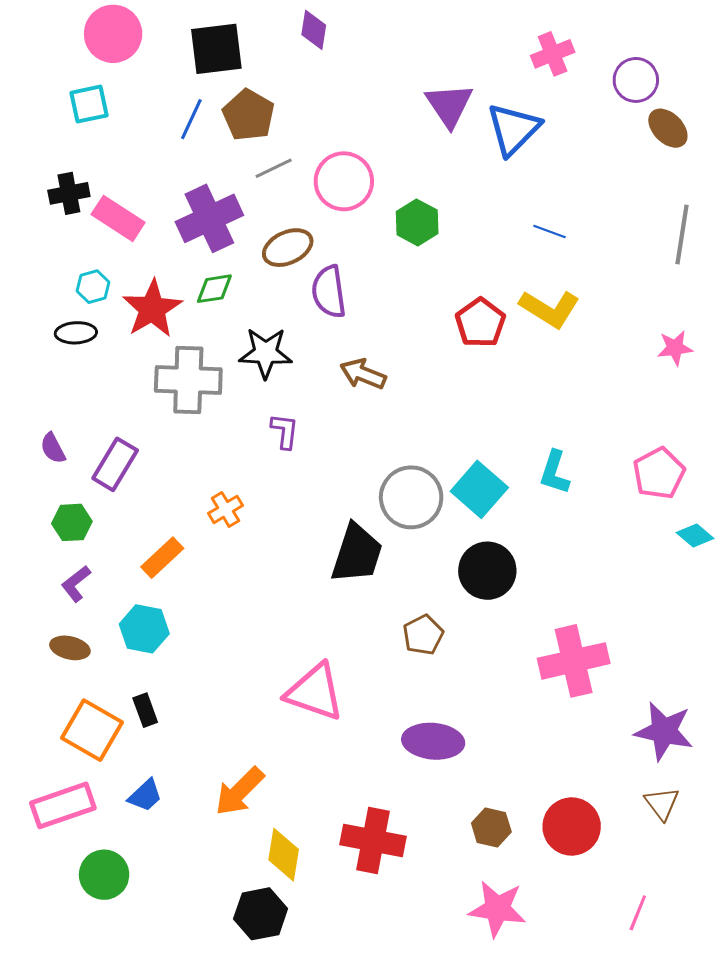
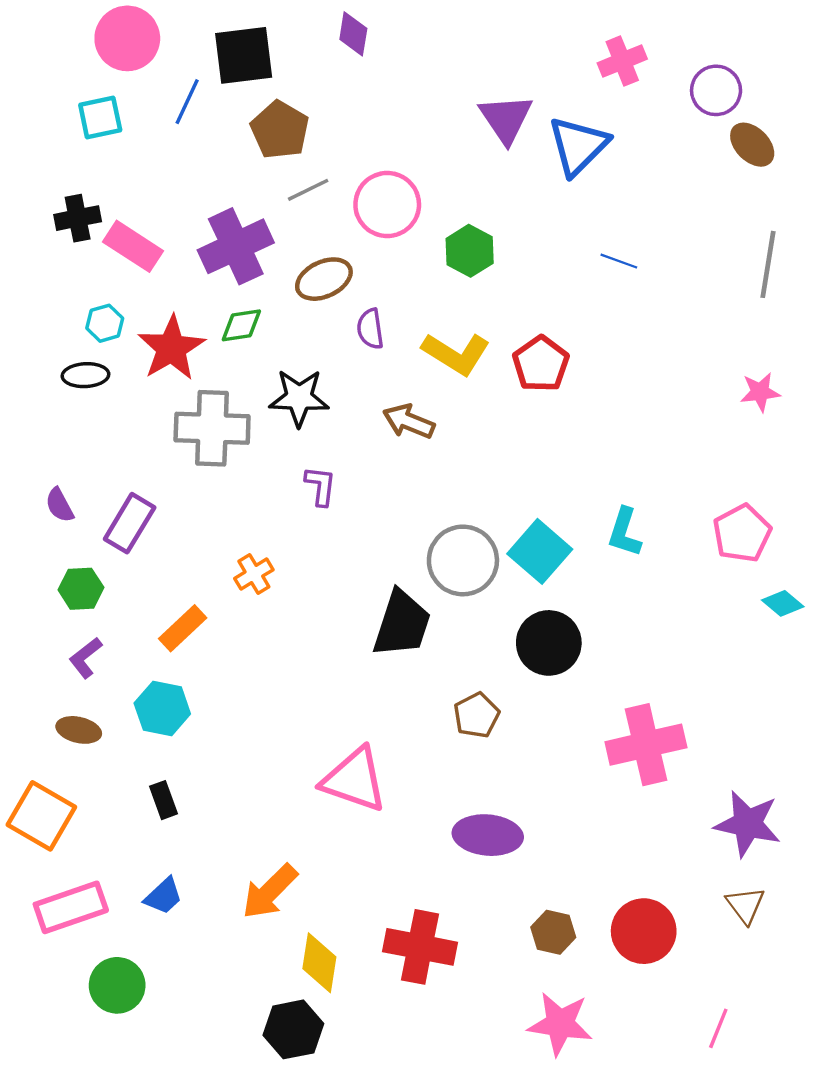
blue line: (191, 119) -> (187, 102), moved
purple semicircle: (329, 292) -> (370, 329), size x0.7
yellow L-shape: (550, 309) -> (456, 354), moved
orange square: (92, 730) -> (41, 816), moved

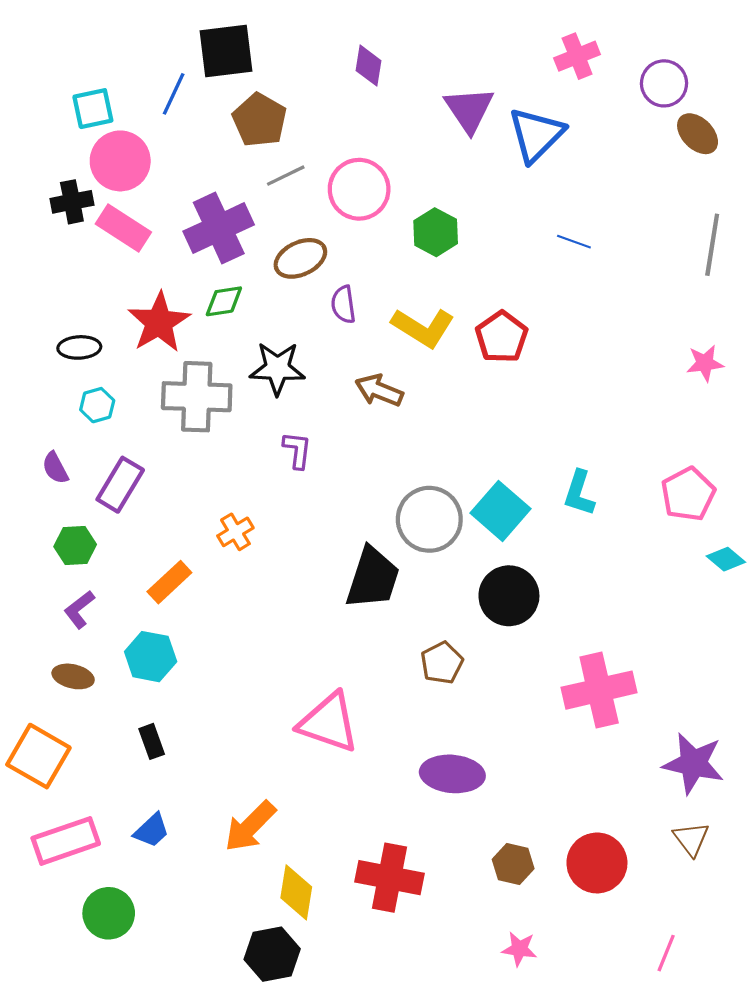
purple diamond: (353, 34) -> (369, 66), moved
pink circle: (127, 38) -> (120, 161), moved
cyan hexagon: (105, 323) -> (97, 405), moved
pink star: (560, 1024) -> (519, 949), size x0.6

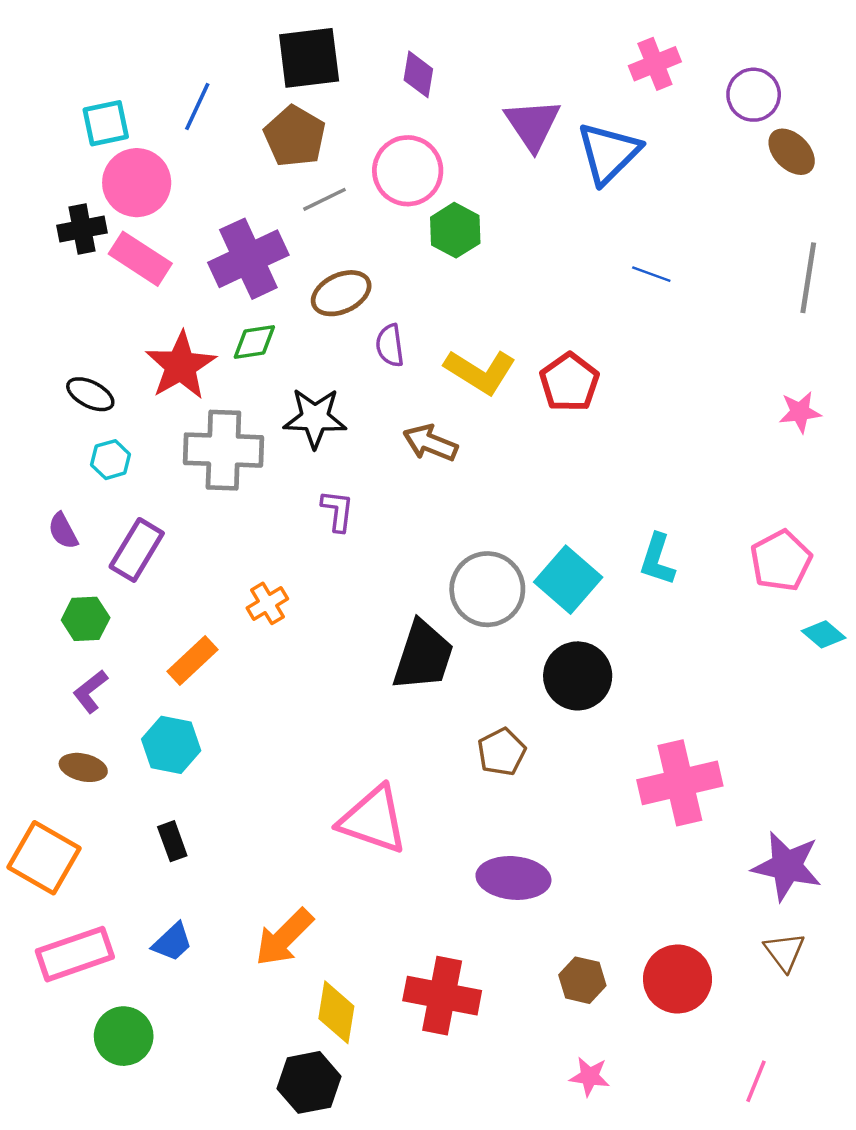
black square: (226, 51) -> (309, 58), moved
pink circle: (359, 189) -> (408, 171), moved
green hexagon: (436, 232) -> (455, 230), moved
black ellipse: (79, 347) -> (90, 394), turned 30

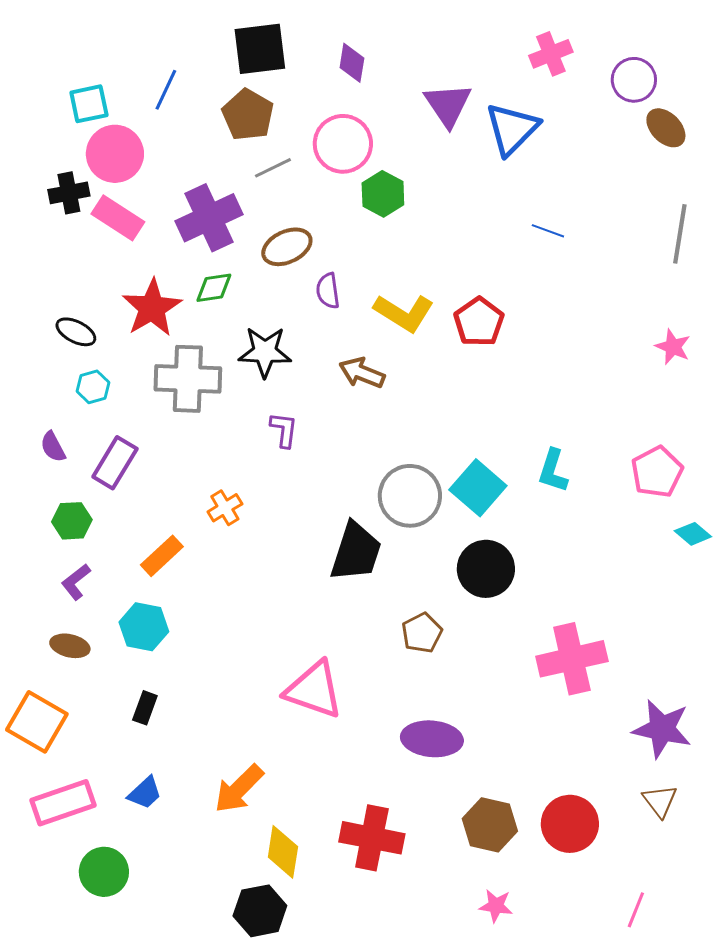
pink star: (800, 412) -> (673, 347), turned 30
black rectangle: (172, 841) -> (145, 708), turned 40
brown hexagon: (582, 980) -> (490, 825), size x1.4

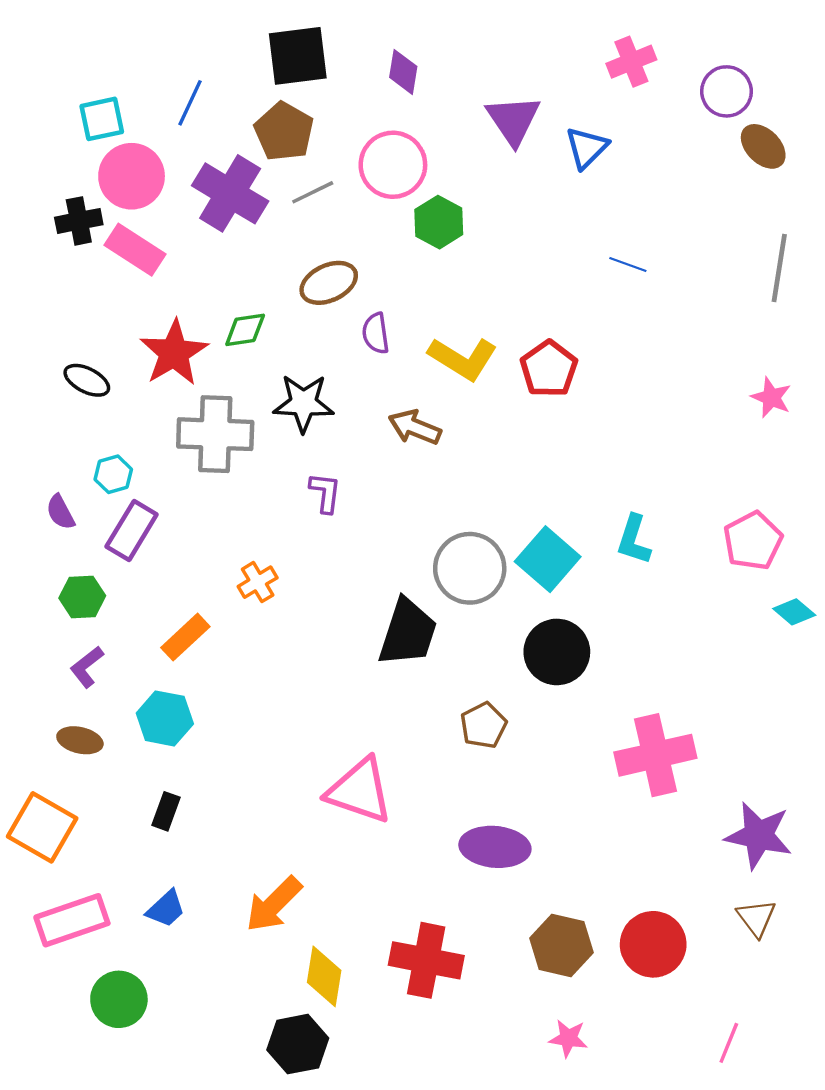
blue triangle: (512, 129) -> (587, 148), size x0.7
purple cross: (209, 218) -> (230, 193), moved, turned -34
cyan hexagon: (93, 387) -> (113, 474), moved

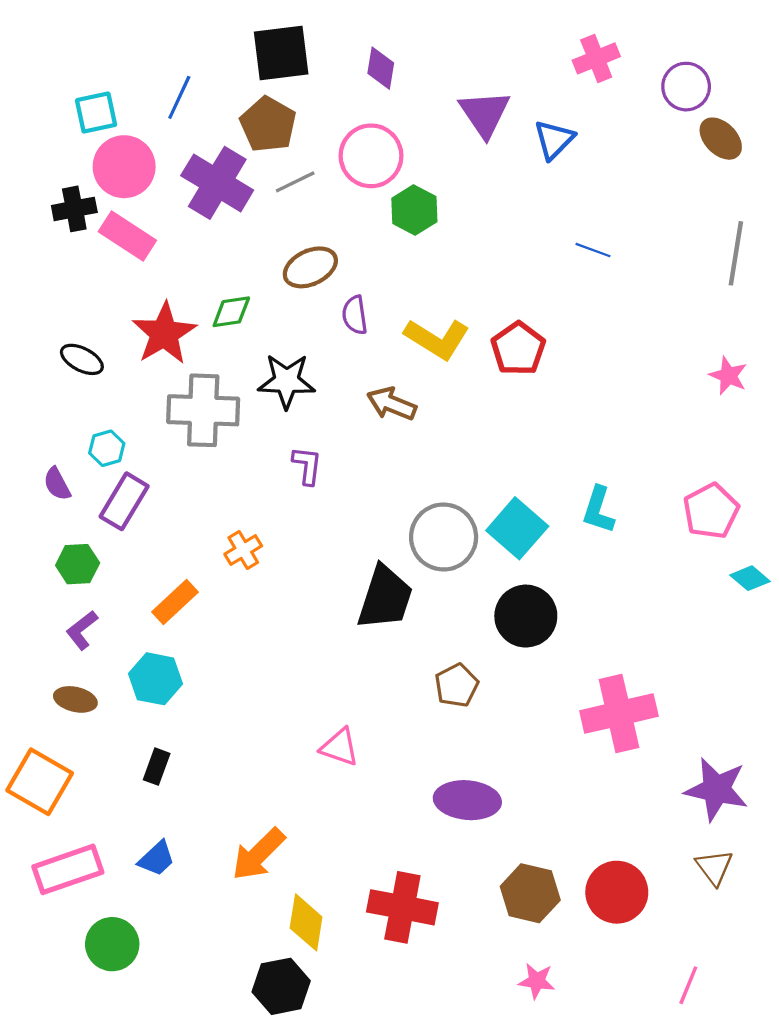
pink triangle: (360, 791) -> (340, 747), size x0.6

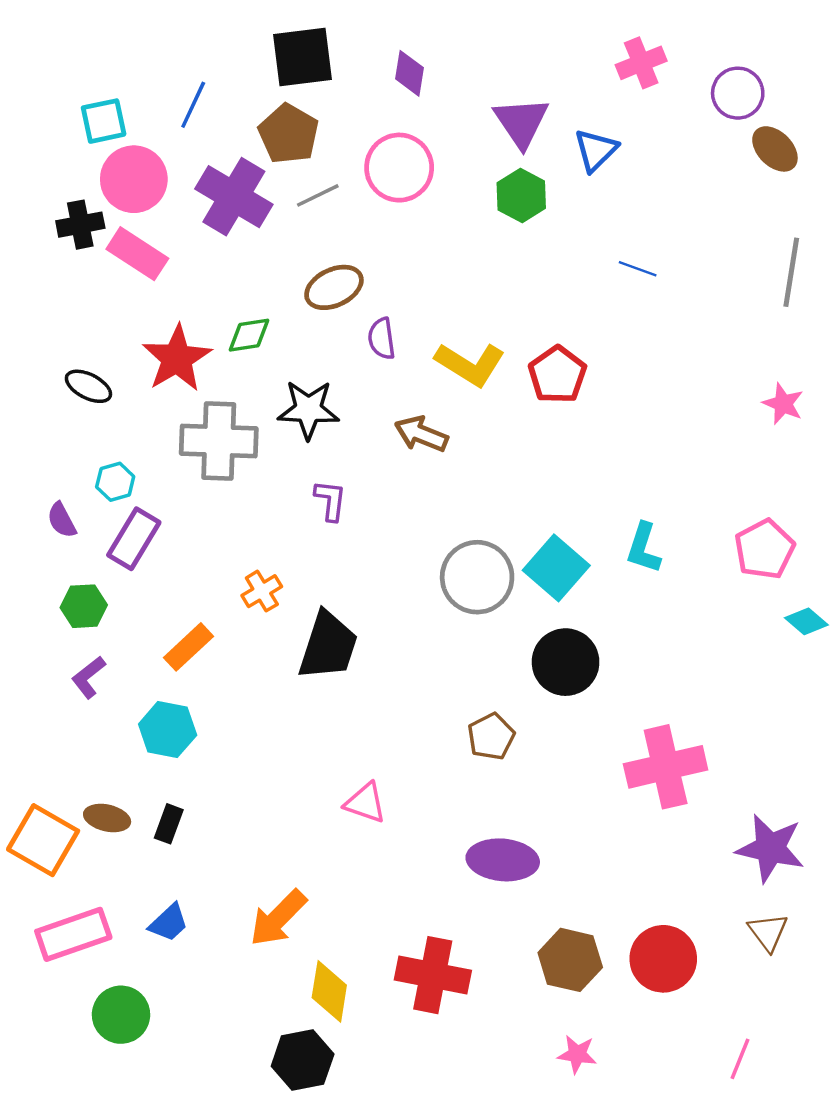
green hexagon: (414, 210) -> (521, 195), moved
black trapezoid: (385, 598) -> (328, 646), moved
brown ellipse: (75, 699) -> (107, 818), moved

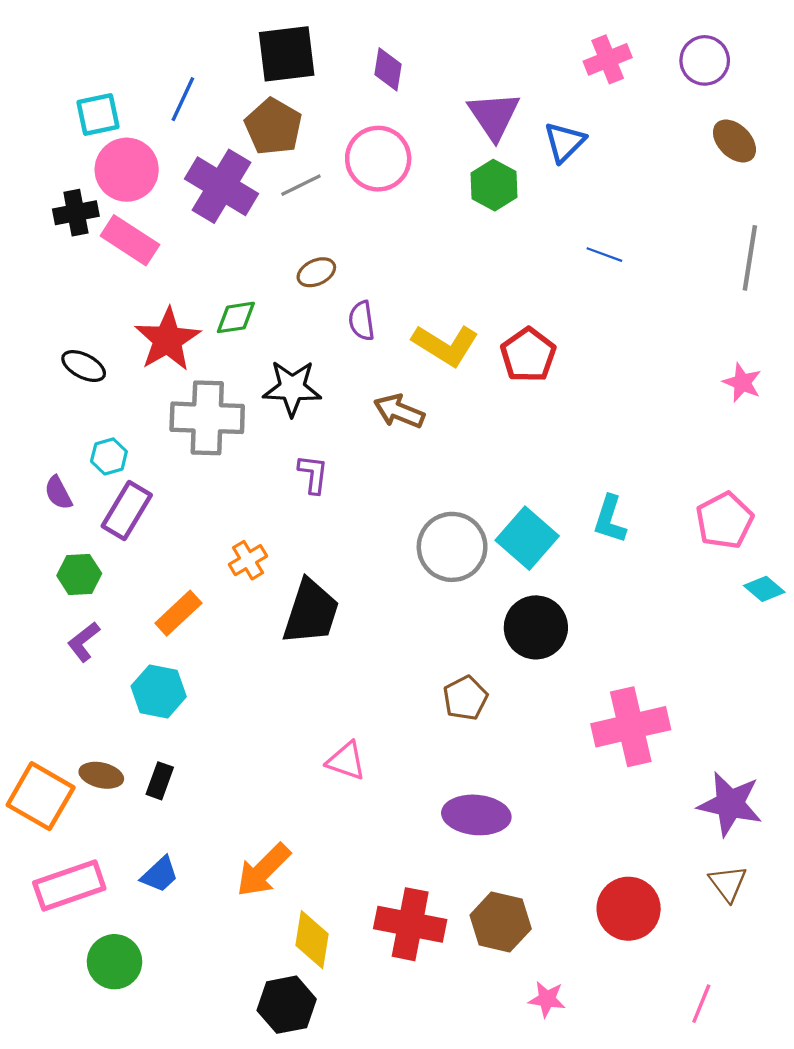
purple circle: (738, 93) -> (705, 60), moved
brown ellipse: (334, 287) -> (316, 272), size x0.7
brown hexagon: (570, 960) -> (501, 922), moved

